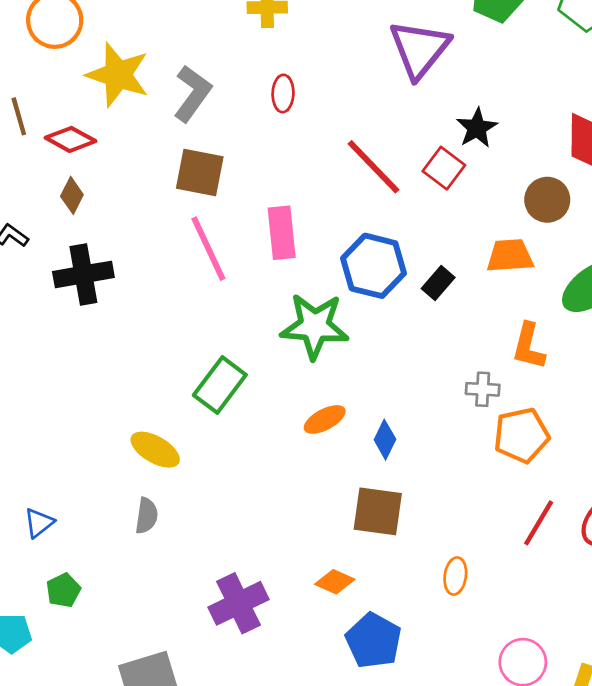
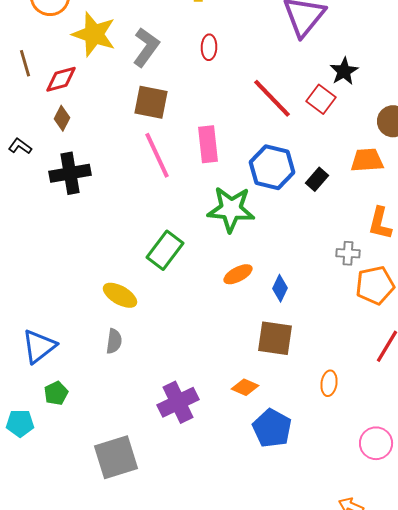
red diamond: (70, 139) -> (61, 79), turned -44
blue triangle: (39, 523) -> (39, 346), size x1.6

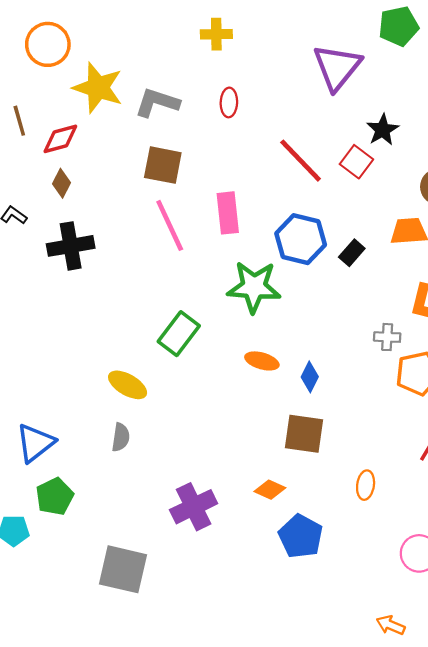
gray L-shape: (146, 47) -> (157, 102), turned -108
orange ellipse: (238, 274) -> (262, 361), turned 44
green pentagon: (56, 393) -> (55, 496), size x1.4
gray square: (116, 457) -> (123, 569), turned 30

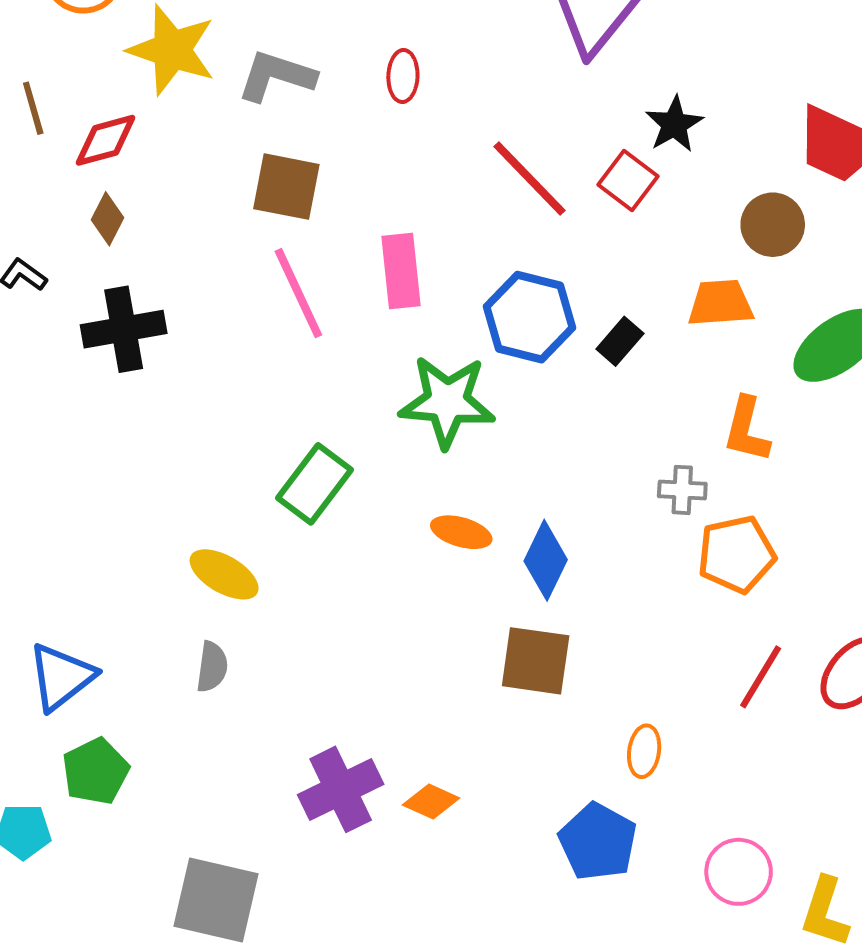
blue diamond: (310, 377) -> (546, 560), size x1.4
orange diamond: (270, 490) -> (431, 801), moved
blue pentagon: (301, 536) -> (598, 842), moved

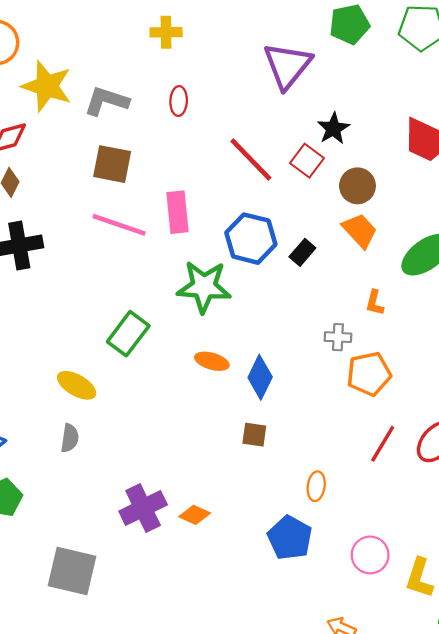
brown circle: (773, 225) -> (357, 186), moved
pink line: (298, 293) -> (119, 225), turned -46
orange trapezoid: (720, 303) -> (360, 231), turned 51
orange L-shape: (747, 430) -> (375, 303), size x0.7
brown square: (536, 661) -> (254, 435), size x0.6

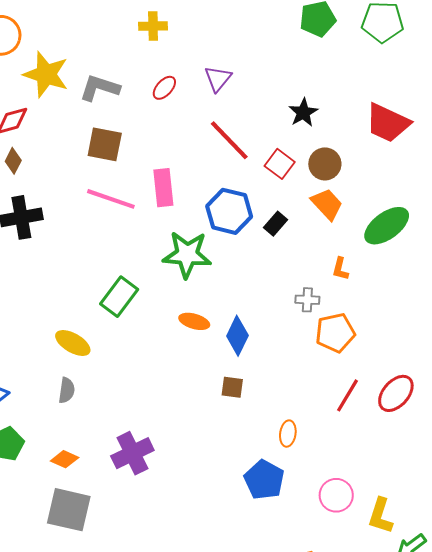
purple triangle: (288, 65) -> (218, 79), moved, size x0.6
red ellipse: (179, 101) -> (164, 88), turned 40
red square: (307, 161) -> (280, 164), moved
orange diamond: (195, 515) -> (65, 459), moved

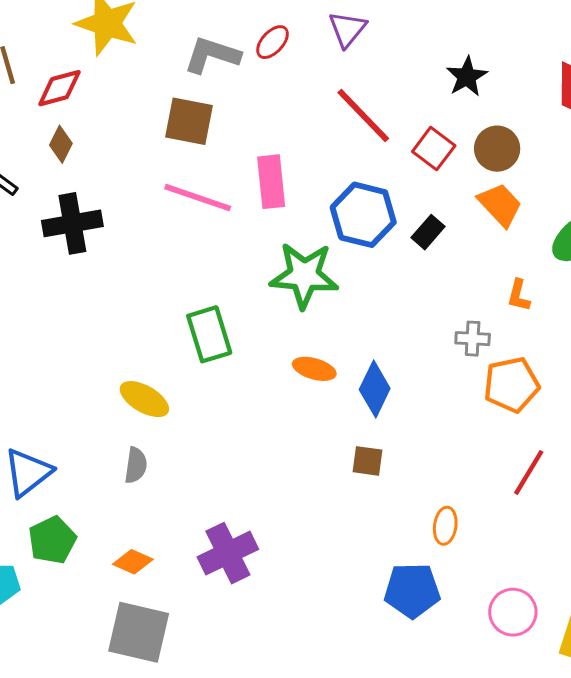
gray L-shape: (100, 88) -> (212, 55), moved
green rectangle: (119, 297) -> (209, 334), turned -54
blue pentagon: (264, 480) -> (412, 591), turned -30

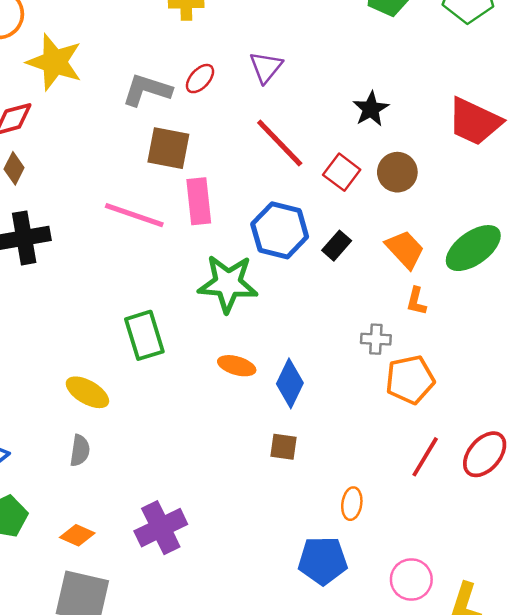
brown square: (189, 121) -> (168, 148), moved
orange trapezoid: (500, 205) -> (405, 249), moved

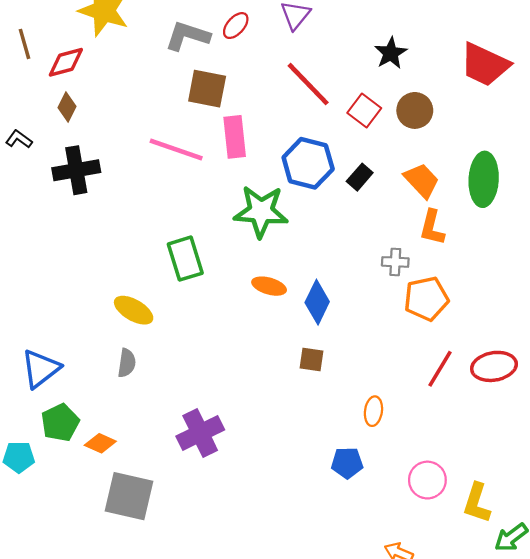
green ellipse: (473, 248) -> (484, 179), turned -51
orange L-shape: (416, 301) -> (432, 228), size x1.4
red ellipse: (485, 454) -> (494, 366), turned 39
orange diamond: (77, 535) -> (100, 443), moved
blue pentagon: (323, 561) -> (347, 463), size x0.7

